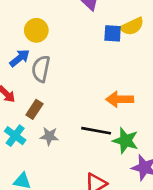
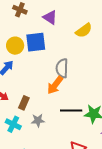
blue square: (113, 33) -> (36, 42), moved, size x1.5
gray semicircle: (41, 69) -> (62, 68), moved
orange arrow: (120, 99) -> (55, 85), moved, turned -42

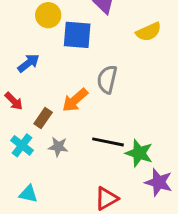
yellow circle: (15, 46) -> (48, 15), moved
orange arrow: (55, 85) -> (75, 100), moved

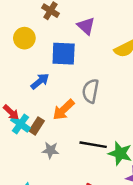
yellow circle: (48, 15) -> (24, 38), moved
blue arrow: (28, 63) -> (40, 81), moved
cyan cross: (22, 145) -> (20, 124), moved

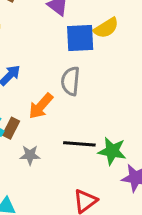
blue square: (64, 54) -> (80, 38), moved

